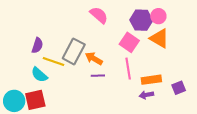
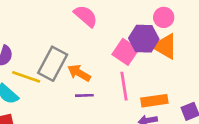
purple hexagon: (141, 20) -> (144, 39), moved

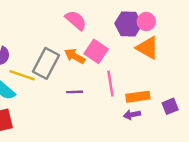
purple hexagon: (144, 39) -> (128, 24), moved
pink square: (125, 52) -> (96, 51), moved
orange arrow: (79, 73) -> (75, 56), moved

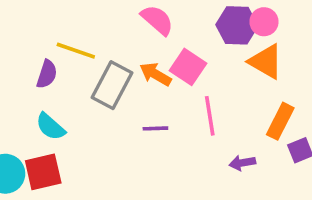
yellow line: (22, 75) -> (76, 51), moved
orange rectangle: (138, 97) -> (280, 121), moved, turned -55

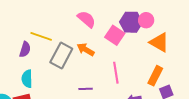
orange triangle: (266, 62) -> (159, 42), moved
pink square: (188, 67) -> (115, 35), moved
cyan semicircle: (50, 127) -> (27, 79), turned 48
purple line: (155, 128) -> (86, 89), moved

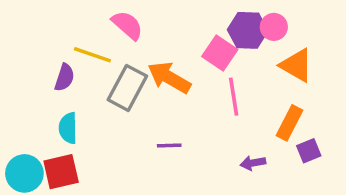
pink semicircle: (87, 19) -> (127, 25), moved
orange arrow: (86, 49) -> (169, 77), size x1.4
pink line: (116, 73) -> (234, 97), moved

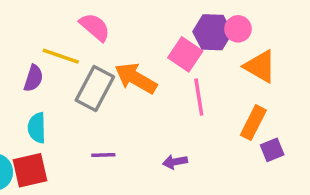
purple line: (169, 145) -> (103, 155), moved
purple arrow: (253, 163) -> (175, 162), moved

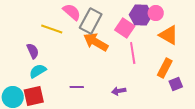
purple semicircle: (33, 78) -> (33, 51), moved, turned -42
gray rectangle: (95, 88) -> (91, 21), moved
cyan semicircle: (37, 128) -> (38, 71), turned 60

